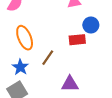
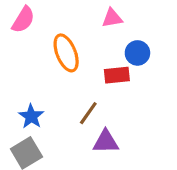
orange ellipse: (25, 38) -> (66, 53), moved
brown line: (48, 58) -> (88, 113), moved

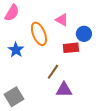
pink triangle: (112, 18) -> (62, 20), moved, turned 40
blue star: (31, 116) -> (16, 50), moved

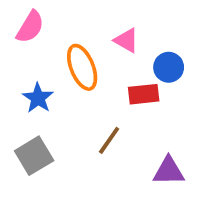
purple triangle: (64, 90) -> (169, 171), moved
gray square: (14, 97) -> (34, 156), moved

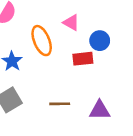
brown line: (109, 140) -> (60, 104), moved, turned 54

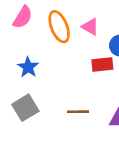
orange ellipse: (42, 41) -> (59, 27), moved

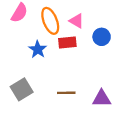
red rectangle: (102, 64) -> (67, 43), moved
blue star: (28, 67) -> (38, 49), moved

